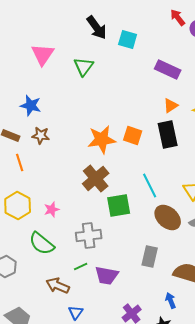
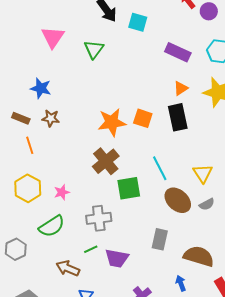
green semicircle: (42, 244) -> (52, 226), turned -72

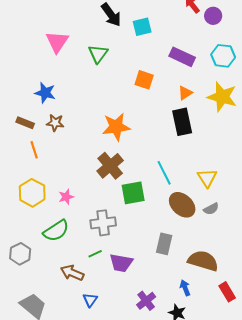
cyan square: (138, 22) -> (142, 27), turned -30
orange square: (143, 118) -> (144, 80), moved

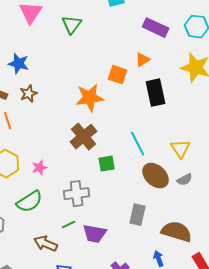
orange square: (144, 80) -> (118, 75), moved
orange triangle: (185, 93) -> (143, 60), moved
brown star: (55, 123) -> (29, 94), turned -30
green square: (133, 193) -> (107, 164), size x0.7

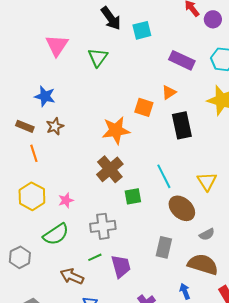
gray semicircle: (185, 180) -> (207, 234), moved
purple trapezoid: (95, 234) -> (121, 266), turned -115

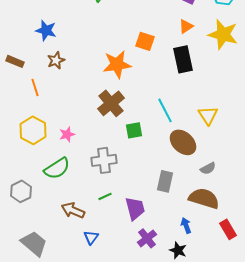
orange triangle: (169, 92) -> (186, 26), moved
brown rectangle: (25, 126) -> (15, 61), moved
green line: (95, 257) -> (105, 196), moved
purple trapezoid: (121, 266) -> (135, 208), moved

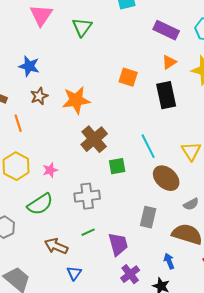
orange star: (117, 64) -> (76, 100), moved

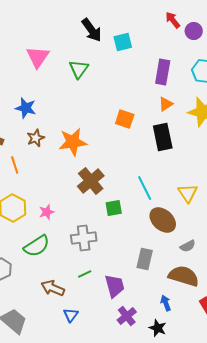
purple rectangle: (166, 30) -> (163, 72), turned 75

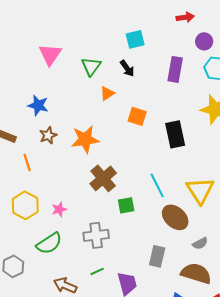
red arrow: (173, 20) -> (185, 17), turned 120
black arrow: (92, 30) -> (127, 68), moved, size x0.7
purple circle: (194, 31) -> (204, 41), moved
orange triangle: (166, 104) -> (107, 93), moved
yellow triangle: (188, 193) -> (200, 190), size x1.4

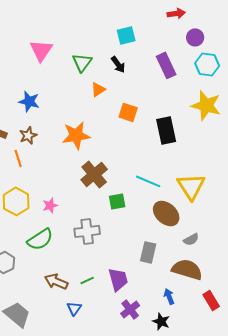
purple rectangle: (175, 69) -> (166, 65), turned -35
brown star: (48, 135) -> (28, 135), moved
cyan line: (157, 185) -> (148, 181), turned -40
green line: (97, 271) -> (87, 280), moved

